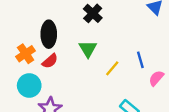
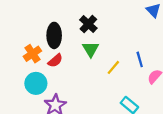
black cross: (93, 13) -> (88, 24), moved

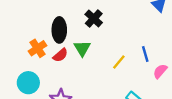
green triangle: (91, 49) -> (82, 48), moved
cyan circle: (36, 83) -> (28, 83), moved

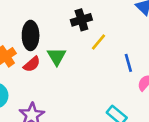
black cross: (94, 18) -> (81, 20), moved, turned 30
yellow line: (119, 62) -> (98, 42), moved

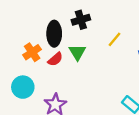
black cross: (81, 20) -> (81, 20), moved

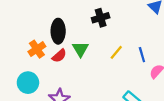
black cross: (81, 20) -> (101, 18), moved
yellow line: (115, 39) -> (116, 52), moved

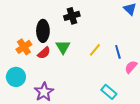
black cross: (101, 18) -> (72, 16), moved

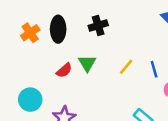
black ellipse: (43, 31) -> (58, 29), moved
orange cross: (24, 47) -> (30, 33), moved

